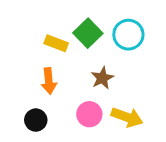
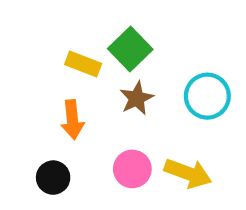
cyan circle: (128, 35) -> (207, 96), moved
brown star: (102, 78) -> (137, 98), moved

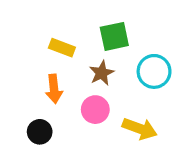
green square: (130, 49) -> (114, 36), moved, turned 32
pink circle: (132, 169) -> (95, 110), moved

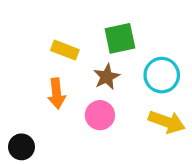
yellow arrow: (140, 129) -> (167, 122), moved
black circle: (40, 132) -> (21, 147), moved

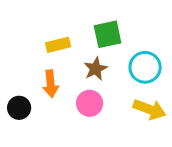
yellow rectangle: (65, 50) -> (58, 45), turned -35
black circle: (21, 147) -> (19, 108), moved

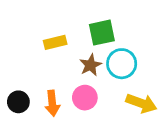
cyan circle: (145, 67) -> (122, 64), moved
orange arrow: (51, 84) -> (52, 103), moved

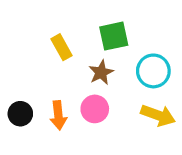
yellow rectangle: (55, 42) -> (61, 47), turned 75
cyan circle: (122, 64) -> (153, 71), moved

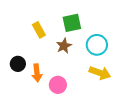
pink circle: (95, 109) -> (58, 85), moved
black circle: (20, 114) -> (18, 64), moved

